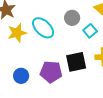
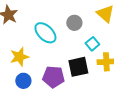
cyan square: (90, 31) -> (92, 44), moved
yellow star: (17, 33) -> (19, 57), moved

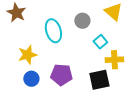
cyan ellipse: (45, 33) -> (53, 31), turned 30
black square: (78, 67) -> (99, 80), moved

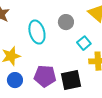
black square: (99, 80) -> (71, 80), moved

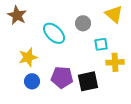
cyan ellipse: (37, 32) -> (54, 33), turned -30
cyan square: (84, 43) -> (101, 44), turned 32

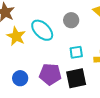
cyan square: (101, 44) -> (76, 52), moved
yellow star: (28, 57) -> (16, 36), moved, turned -30

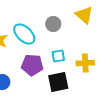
purple pentagon: (50, 74) -> (32, 65), moved

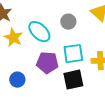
cyan square: (58, 56) -> (73, 54), size x1.5

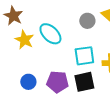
gray circle: (68, 22) -> (87, 21), moved
purple pentagon: (47, 63) -> (57, 82), moved

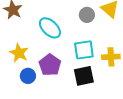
yellow star: (24, 40) -> (19, 53), moved
purple pentagon: (57, 82) -> (50, 65), moved, turned 30

